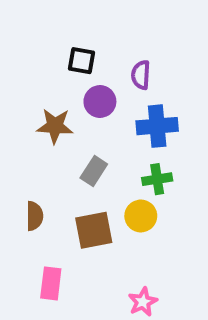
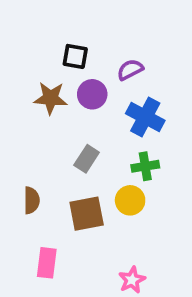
purple semicircle: (141, 75) -> (130, 70), turned 60
brown star: (55, 126) -> (51, 98), moved
blue cross: (157, 126) -> (145, 117), turned 33

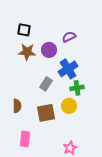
black square: (75, 56) -> (24, 30), moved
blue cross: (145, 117) -> (68, 69), moved, turned 30

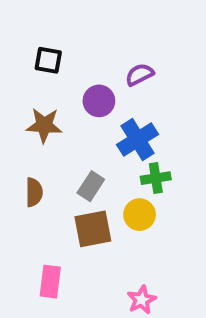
brown star: (27, 52) -> (44, 125), moved
gray rectangle: (46, 84) -> (91, 186), moved
brown semicircle: (17, 106) -> (34, 192), moved

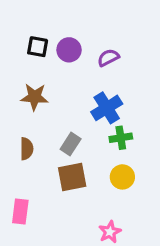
purple circle: (99, 101) -> (69, 50), moved
yellow circle: (140, 215) -> (122, 177), moved
pink rectangle: (50, 282) -> (20, 211), moved

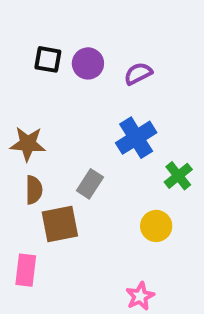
brown star: (34, 97) -> (28, 144), moved
green cross: (121, 138) -> (178, 176), moved, turned -30
brown square: (72, 177) -> (60, 224), moved

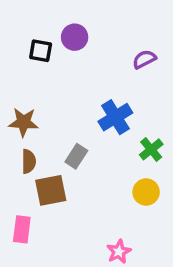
purple circle: (88, 63) -> (75, 37), moved
purple semicircle: (138, 73) -> (144, 59), moved
yellow circle: (156, 226) -> (146, 192), moved

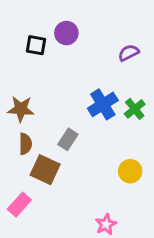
green cross: (151, 149) -> (135, 109), moved
brown square: (51, 190) -> (45, 170), turned 36
pink rectangle: (22, 229) -> (19, 205), turned 35

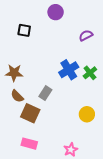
purple circle: (66, 33) -> (56, 12), moved
brown semicircle: (25, 144) -> (17, 96), turned 136
pink rectangle: (19, 205) -> (29, 144), moved, turned 63

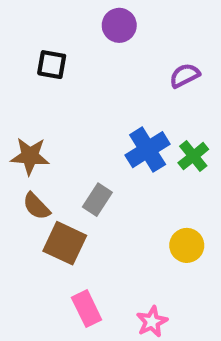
pink rectangle: (29, 144) -> (87, 309), moved, turned 49

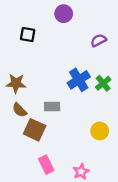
gray rectangle: (97, 200) -> (52, 107), turned 56

